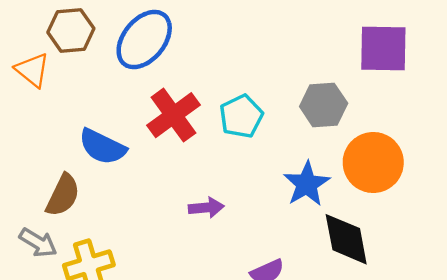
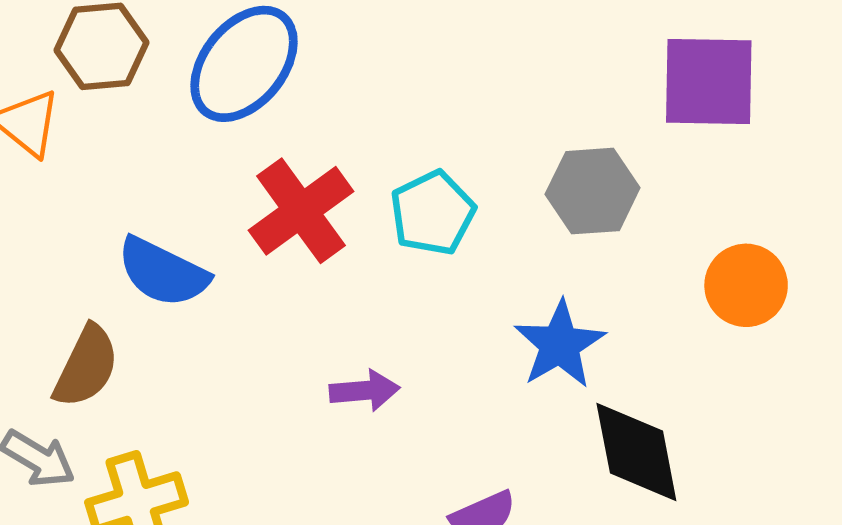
orange circle: (373, 163) -> (746, 285), moved, size x0.7

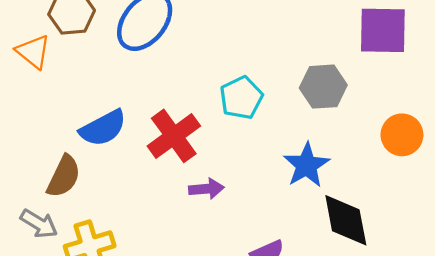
red cross: (301, 211) -> (174, 136), moved
blue semicircle: (163, 272) -> (103, 128), turned -54

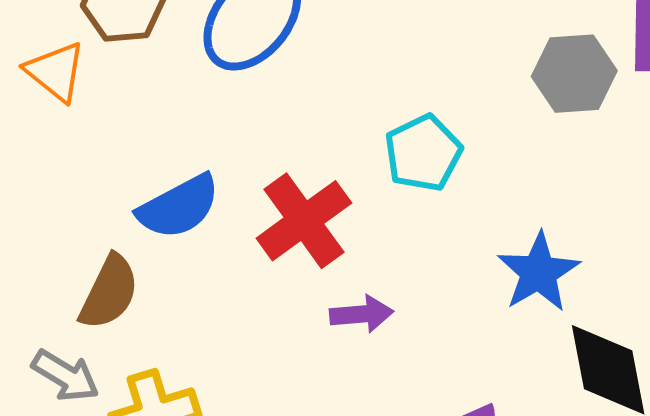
gray hexagon: (323, 87) -> (574, 74), moved

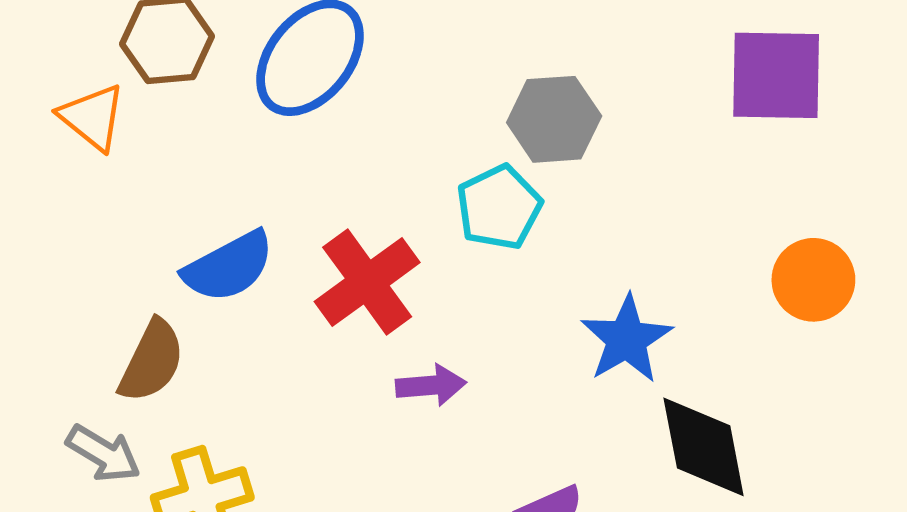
gray hexagon: (574, 74) -> (554, 119), moved

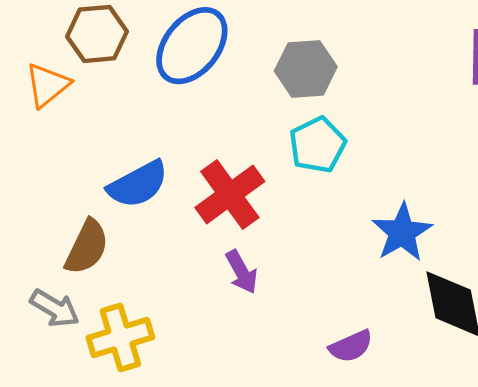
orange triangle: (92, 117) -> (47, 85), turned 42
gray hexagon: (554, 119) -> (306, 69), moved
purple arrow: (431, 385) -> (242, 272), moved, turned 66

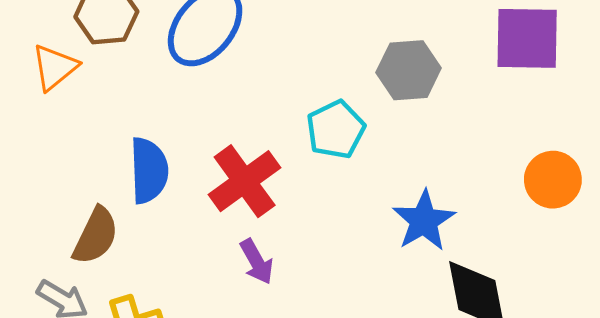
gray hexagon: (306, 69) -> (409, 70), moved
blue semicircle: (138, 184) -> (149, 171), turned -64

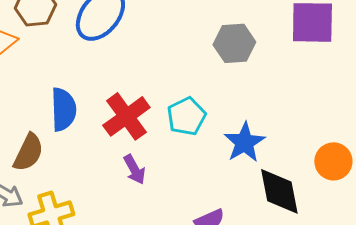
cyan pentagon: (336, 130) -> (186, 116), moved
orange circle: (553, 180) -> (333, 161), moved

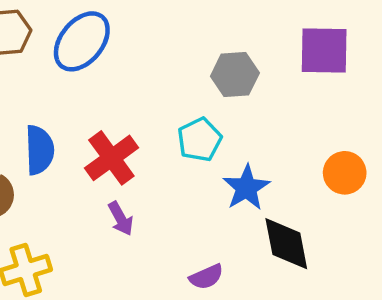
cyan pentagon: (186, 116) -> (199, 140), moved
orange circle: (333, 161) -> (345, 173), moved

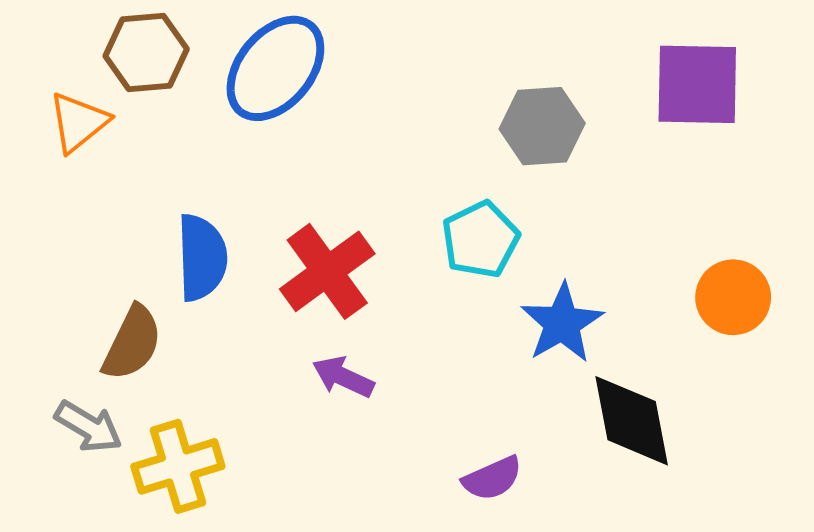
purple arrow: (121, 219) -> (343, 377), turned 144

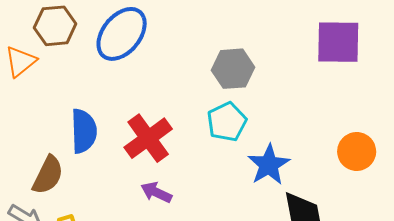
gray hexagon: (542, 126) -> (233, 69), moved

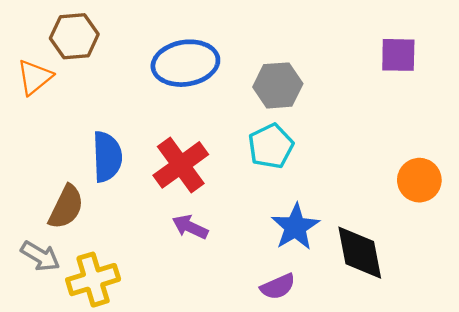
blue ellipse: (122, 34) -> (185, 63), moved, turned 42
purple square: (338, 42) -> (398, 55), size x0.7
blue star: (269, 165) -> (295, 227), moved

